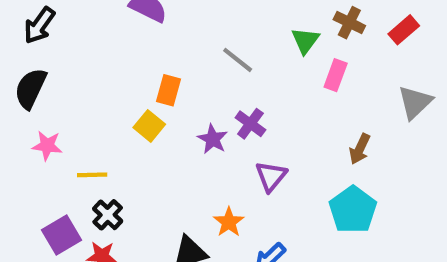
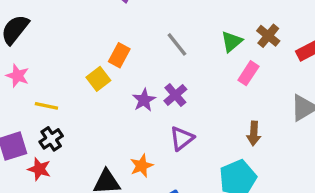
brown arrow: (360, 149) -> (254, 133), turned -35

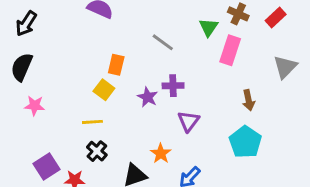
pink rectangle: (248, 73) -> (230, 50), size x1.4
purple cross: (175, 95) -> (173, 86), turned -36
yellow line: (46, 106) -> (92, 122), moved
black cross: (51, 139) -> (97, 151), moved

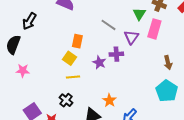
black arrow: (26, 24) -> (29, 21), moved
purple triangle: (188, 121) -> (131, 37), moved
yellow line: (92, 122) -> (73, 77), moved

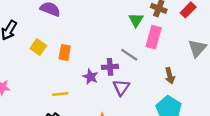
gray line: (109, 25) -> (129, 55), moved
purple triangle: (131, 37) -> (121, 87), moved
yellow square: (70, 58) -> (38, 47), moved

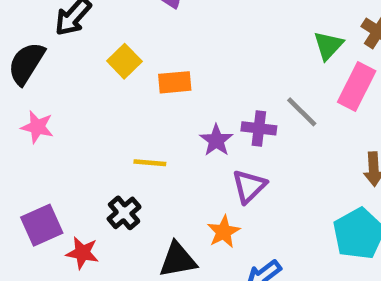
orange rectangle: (65, 52) -> (175, 82), turned 63
purple triangle: (121, 87) -> (249, 186), moved

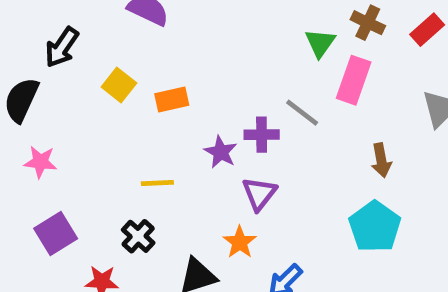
purple square: (42, 225) -> (56, 234), moved

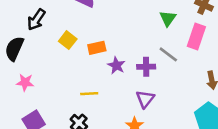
green triangle: (320, 43) -> (168, 18), moved
purple star: (221, 152) -> (116, 65), moved

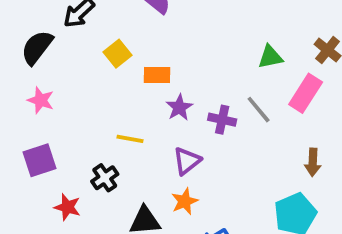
green triangle: (168, 18) -> (270, 57), turned 30
purple triangle: (145, 99) -> (187, 161), moved

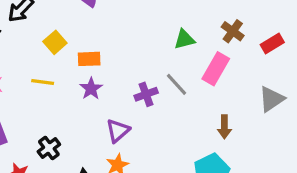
purple star: (179, 107) -> (91, 89), moved
purple cross: (222, 120) -> (146, 94), turned -30
yellow line: (130, 139) -> (43, 82), moved

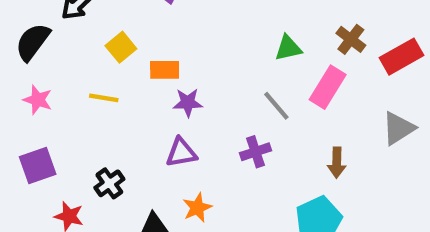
red rectangle: (272, 44) -> (402, 57), size x1.4
purple star: (91, 89) -> (188, 103), moved, turned 30
purple cross: (146, 94) -> (255, 152), moved
purple triangle: (118, 131) -> (181, 153), moved, turned 30

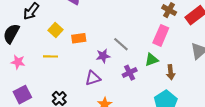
green triangle: (288, 48) -> (152, 60), moved
purple star: (188, 103) -> (103, 56), moved
gray line: (276, 106) -> (121, 44), moved

